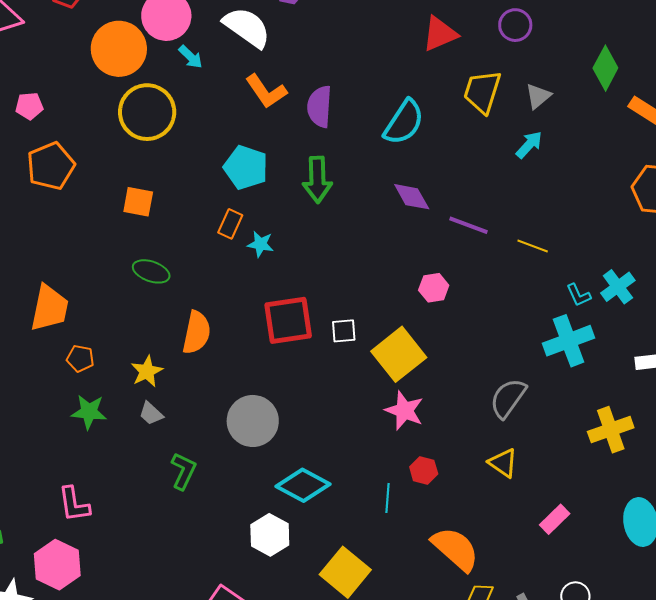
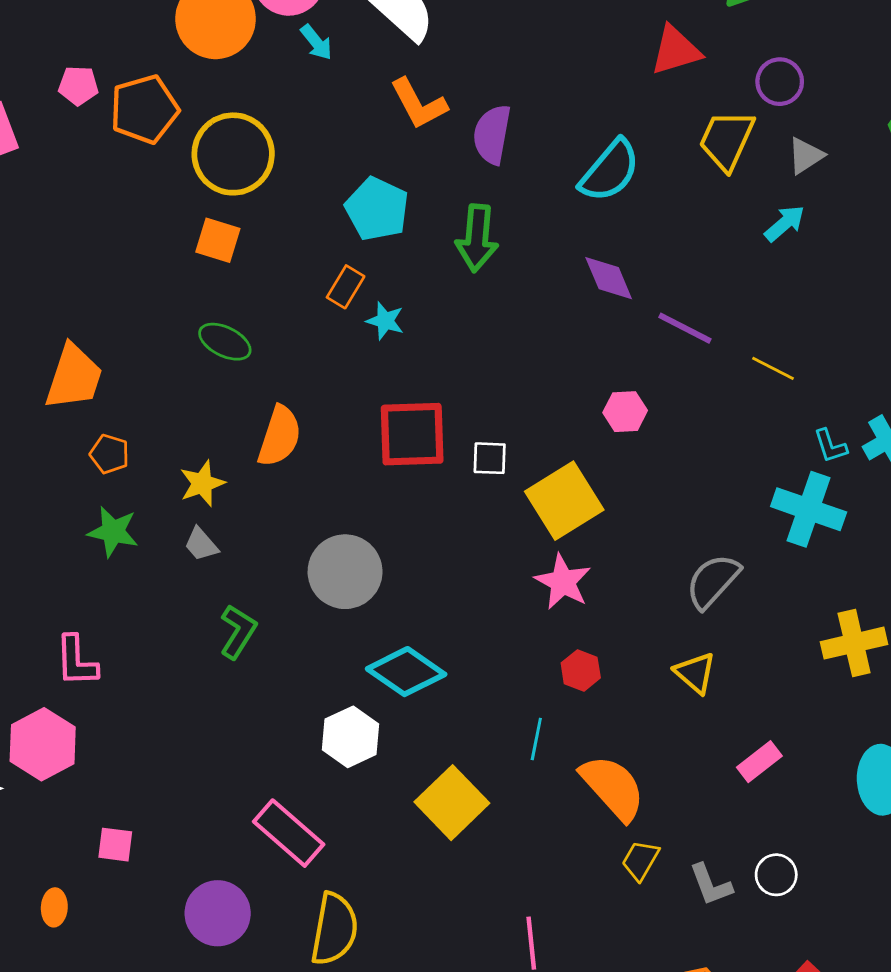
purple circle: (515, 25) -> (780, 82), moved
yellow circle: (147, 112) -> (233, 154), moved
orange pentagon: (51, 166) -> (144, 109), moved
cyan cross: (569, 341) -> (809, 509), turned 33
cyan line: (388, 498) -> (536, 739), moved

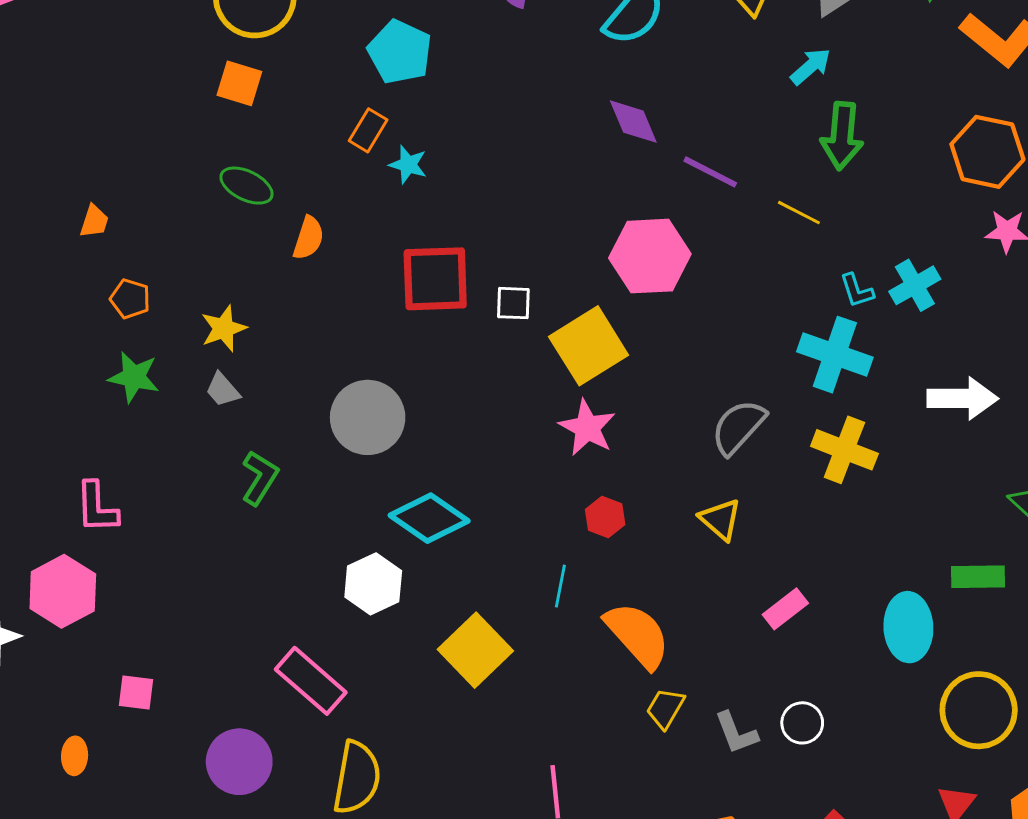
green arrow: (477, 238) -> (842, 136), moved
orange trapezoid: (74, 377) -> (94, 221), size x0.5
pink hexagon: (625, 412) -> (650, 256), size x1.8
orange semicircle: (280, 436) -> (308, 238), moved, size x0.7
yellow cross: (854, 643) -> (844, 450), moved, turned 34

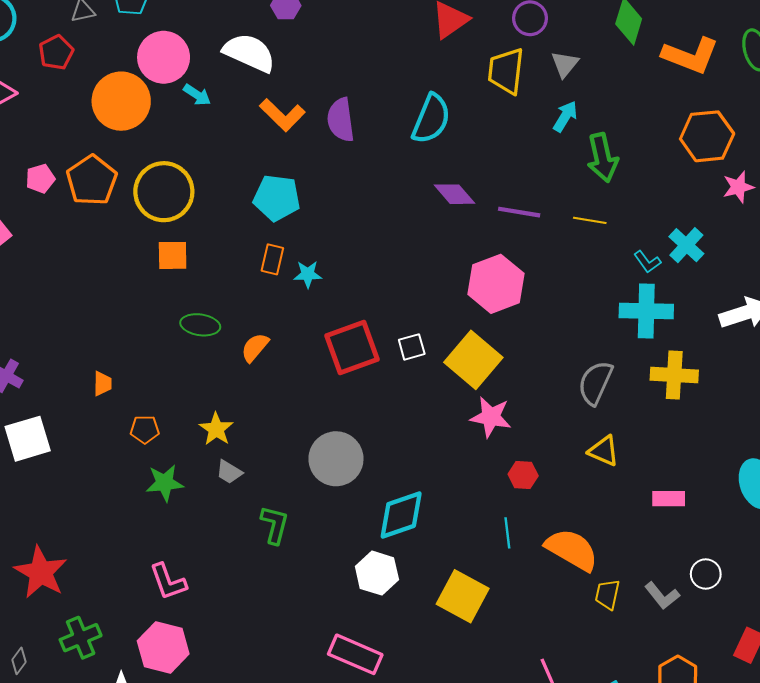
orange semicircle: (308, 238) -> (255, 347), turned -140
cyan diamond: (429, 518) -> (401, 515), turned -36
pink rectangle: (785, 609) -> (669, 499), turned 56

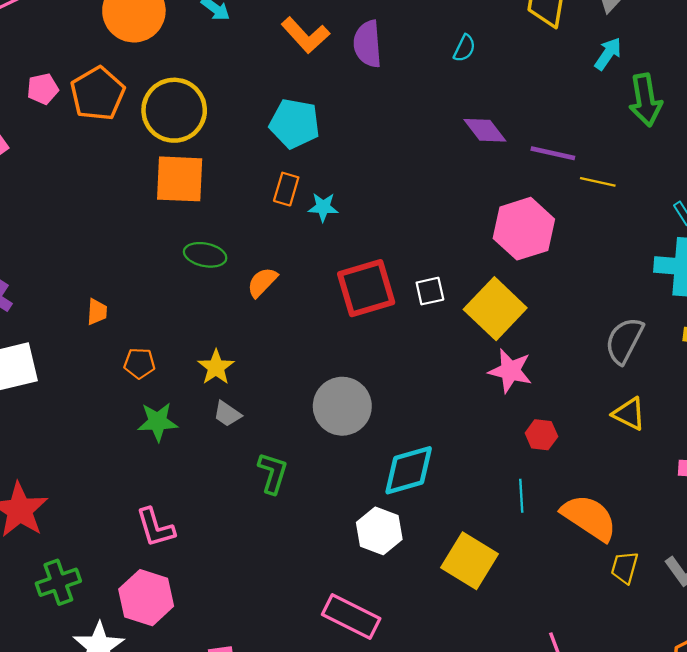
cyan semicircle: (431, 119) -> (464, 48), size x0.5
yellow line: (590, 220) -> (598, 182), moved
orange square: (173, 255) -> (180, 179), size x1.5

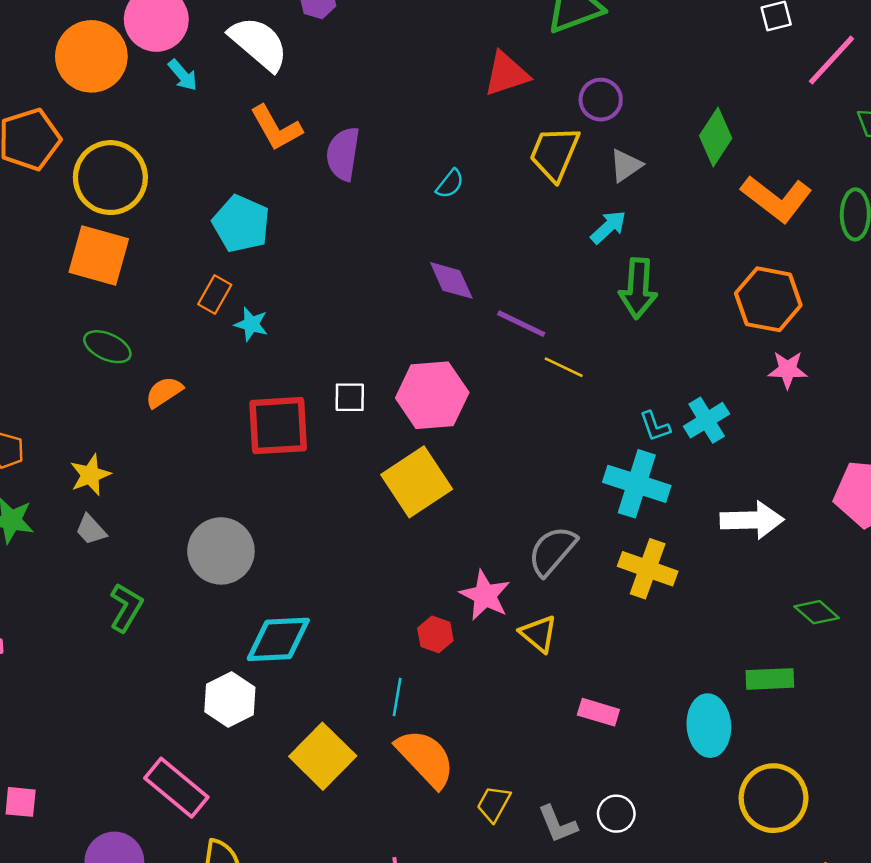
pink hexagon: (524, 229) -> (432, 395), moved
white square: (430, 291) -> (350, 397), moved
pink star: (510, 371) -> (485, 595), moved
orange semicircle: (589, 518) -> (425, 758), moved

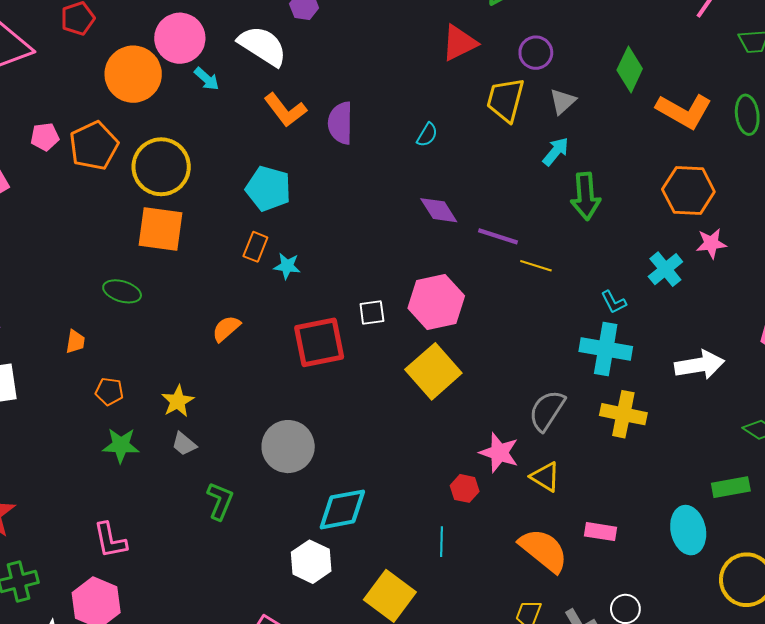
green ellipse: (107, 347) -> (122, 291), moved
cyan cross: (707, 420) -> (665, 269), moved
orange semicircle: (425, 758) -> (544, 550), moved

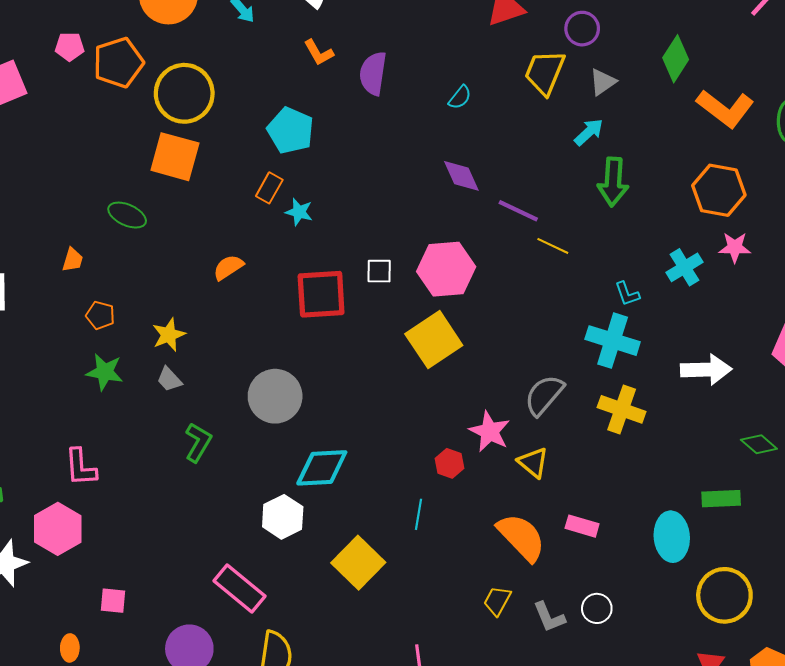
orange L-shape: (285, 110) -> (319, 53), size x0.7

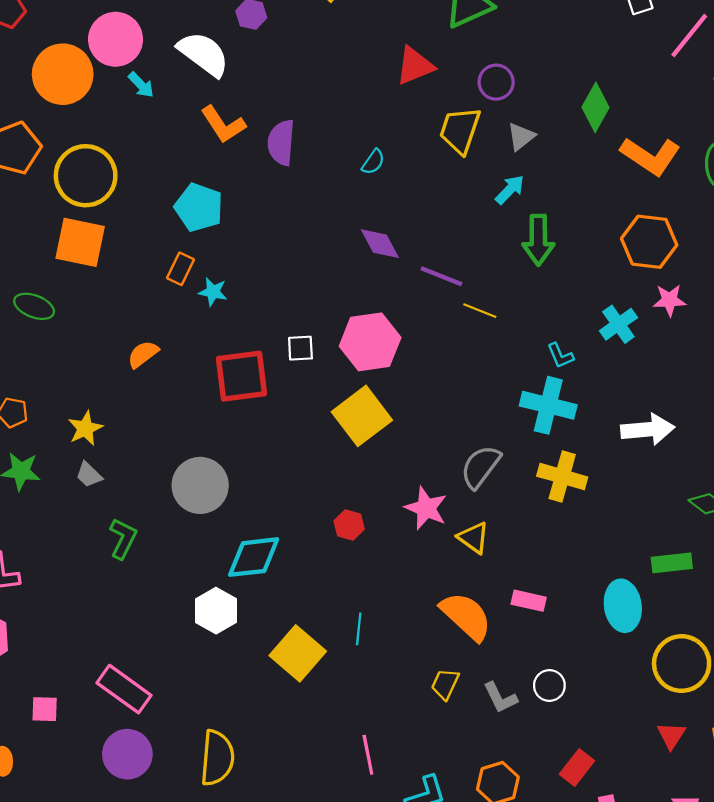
orange L-shape: (319, 53) -> (223, 124), size x1.4
red hexagon: (449, 463) -> (349, 525), moved
cyan line: (418, 514) -> (359, 629), moved
pink rectangle: (239, 588) -> (124, 689), moved

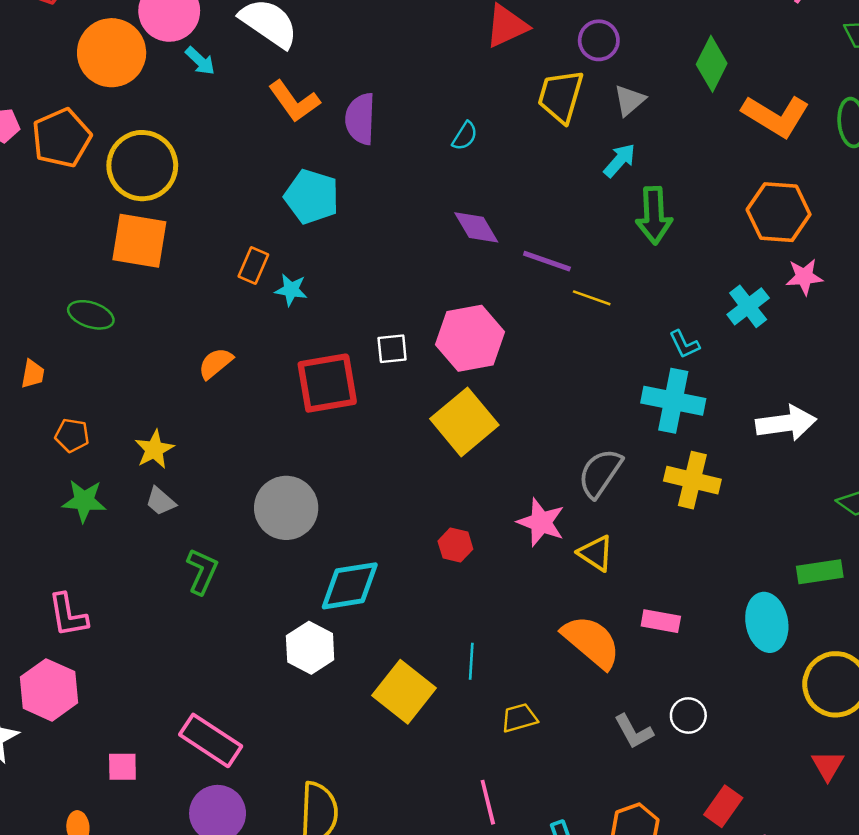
cyan pentagon: (199, 207) -> (312, 197), moved
yellow trapezoid: (445, 684) -> (519, 718), moved, turned 52

